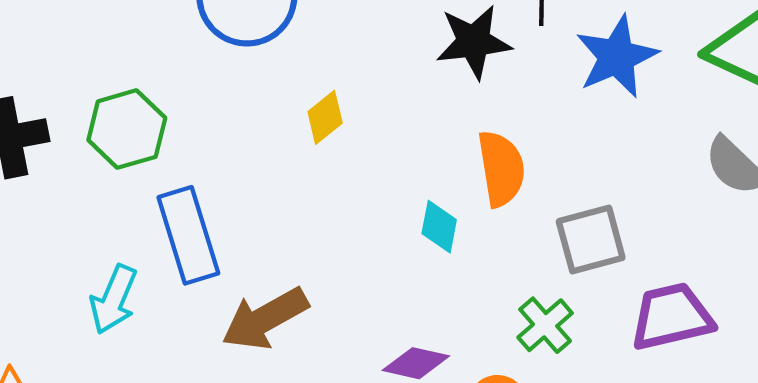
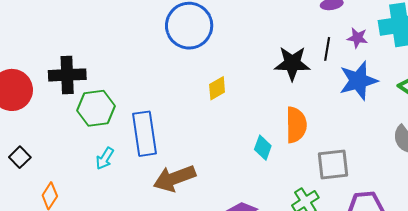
green hexagon: (127, 129) -> (96, 108), moved
cyan arrow: (114, 299) -> (105, 158), size x0.7

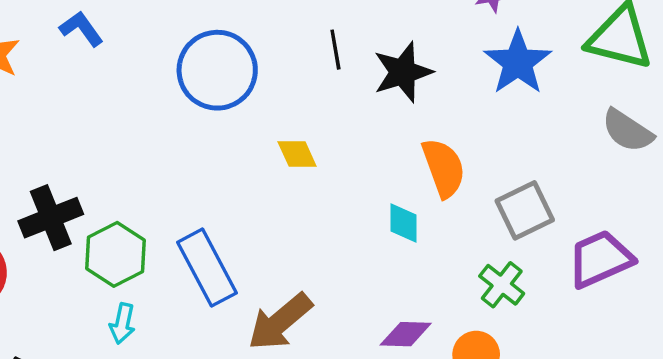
black line: (327, 49) -> (335, 50), moved
yellow diamond: (217, 88) -> (297, 154), turned -65
cyan arrow: (105, 158) -> (122, 323), moved

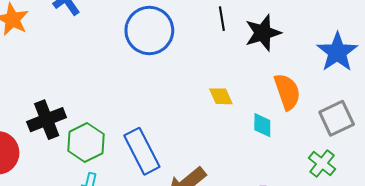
blue star: (518, 62) -> (337, 52), moved
yellow diamond: (297, 154) -> (221, 96), moved

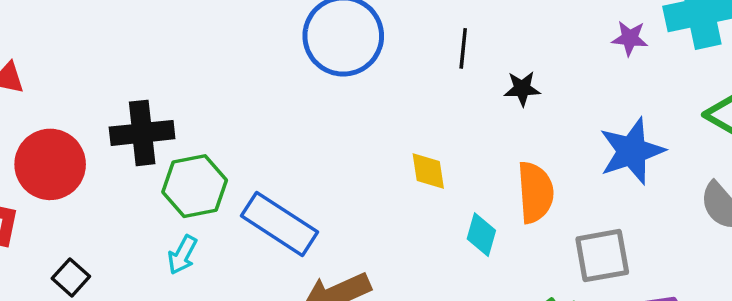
black star: (263, 33) -> (522, 89), size x0.6
blue rectangle: (142, 151) -> (279, 224), turned -45

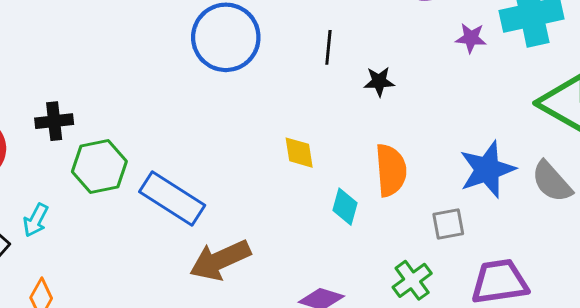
black cross: (142, 133) -> (54, 121), size x0.7
blue star: (632, 151) -> (487, 169), moved
cyan arrow: (182, 255) -> (36, 220), moved
gray square: (602, 256) -> (448, 224), size x0.7

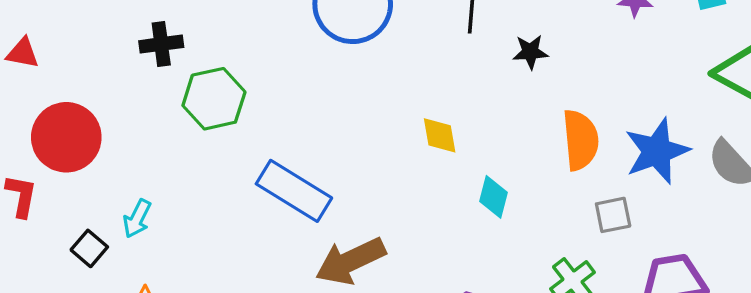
black cross: (54, 121) -> (161, 44), moved
green hexagon: (99, 166) -> (214, 99), moved
orange semicircle: (391, 170) -> (580, 140), moved

